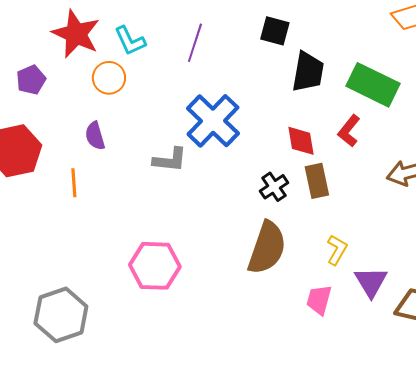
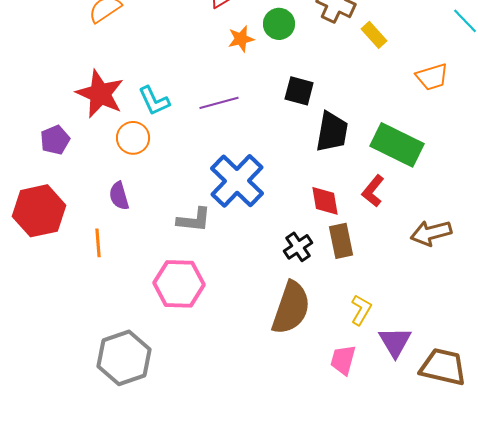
purple line: (195, 43) -> (219, 103), turned 57
pink hexagon: (155, 266) -> (179, 284), moved
gray hexagon: (61, 315) -> (124, 358), moved

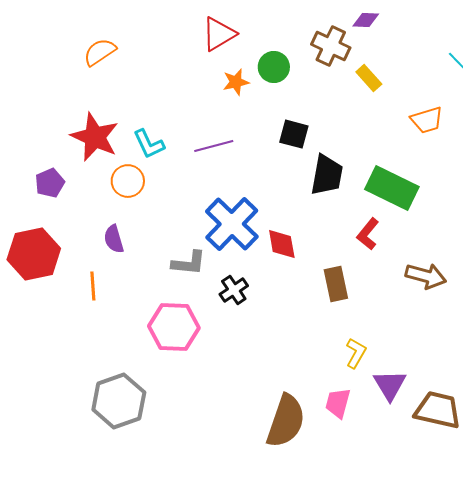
red diamond: (325, 201) -> (282, 244), moved
brown arrow: (431, 233) -> (426, 276), turned -150
black cross: (298, 247) -> (234, 290), moved
brown semicircle: (291, 308) -> (286, 421), moved

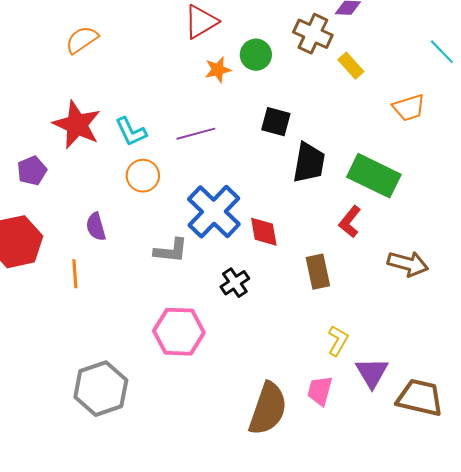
orange circle: (128, 181) -> (143, 176), moved
black cross: (234, 290) -> (235, 283), moved
pink hexagon: (174, 327) -> (179, 332), moved

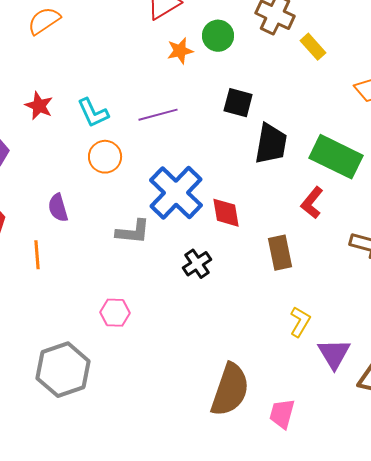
red star: (77, 125) -> (39, 106), size x0.6
pink hexagon: (179, 332) -> (115, 313), moved, size x0.6
pink trapezoid: (320, 391) -> (282, 414), moved

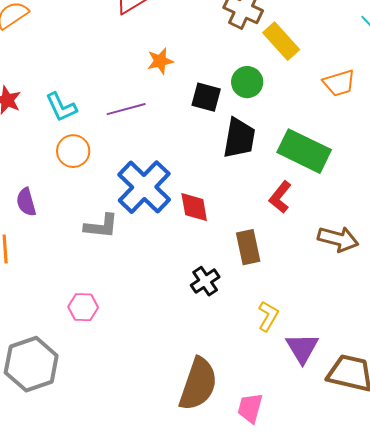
green circle: (218, 36) -> (247, 82), moved
yellow rectangle: (313, 47) -> (281, 41), size x1.4
orange star: (180, 51) -> (160, 61), moved
black cross: (197, 264) -> (205, 281), moved

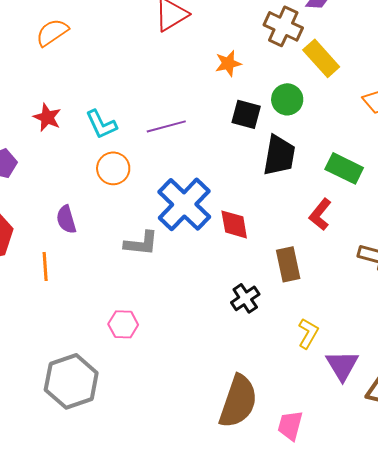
orange star: (160, 61) -> (228, 63), moved
green rectangle: (304, 151) -> (344, 168), size x0.7

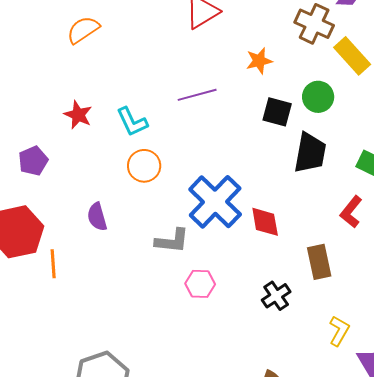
purple line: (166, 126) -> (197, 95), moved
orange line: (45, 266) -> (53, 264), moved
pink hexagon: (123, 324) -> (200, 284), moved

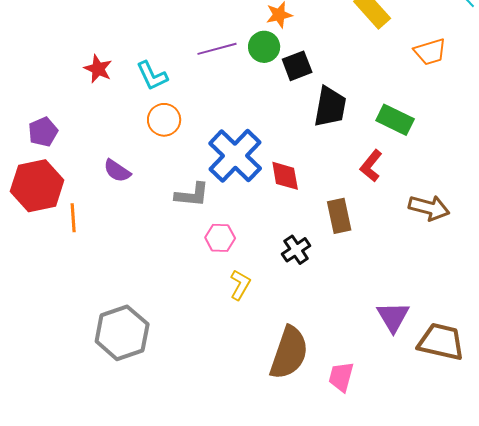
green circle: (318, 97) -> (264, 47), moved
black square: (277, 112) -> (297, 66), turned -36
purple pentagon: (33, 161) -> (43, 132), moved
purple semicircle: (97, 217) -> (117, 171), turned -40
yellow L-shape: (339, 331) -> (240, 285), moved

